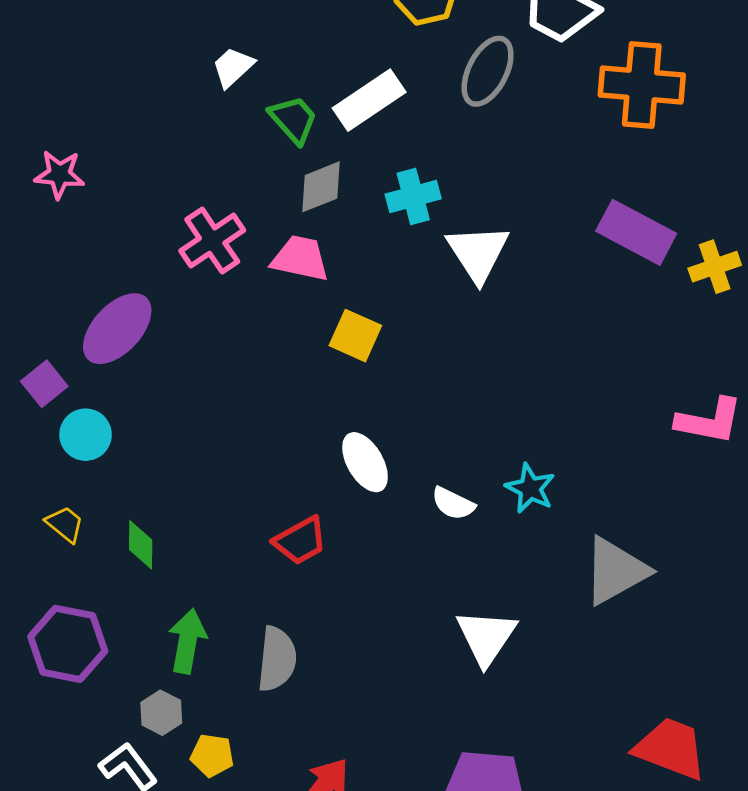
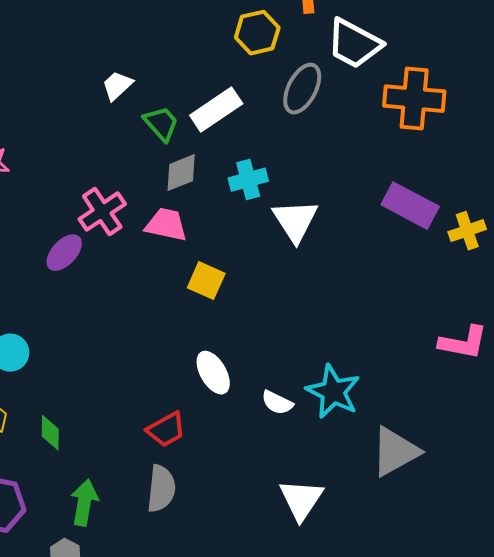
purple ellipse: (117, 329) -> (64, 253), moved, size x0.7
cyan star: (530, 488) -> (333, 392), size x1.5
gray semicircle: (277, 659) -> (161, 489), moved

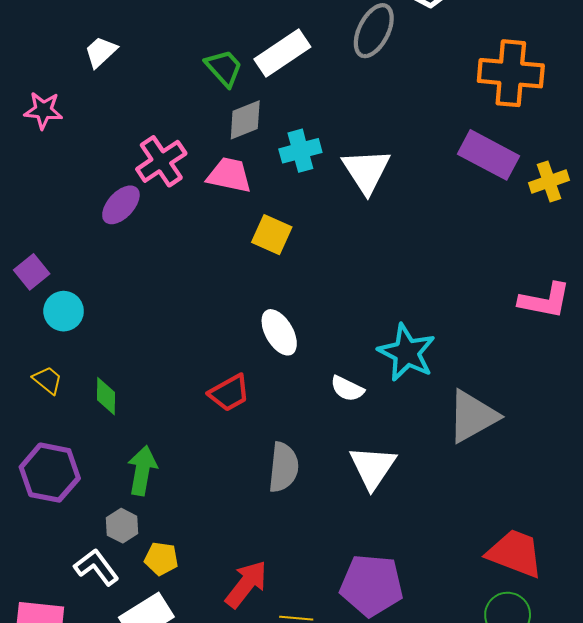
white trapezoid: (117, 86) -> (101, 52), moved
orange cross: (414, 99) -> (511, 73), moved
cyan cross: (248, 180) -> (300, 151), moved
white semicircle: (277, 403) -> (347, 389), moved
gray semicircle: (161, 489) -> (283, 467), moved

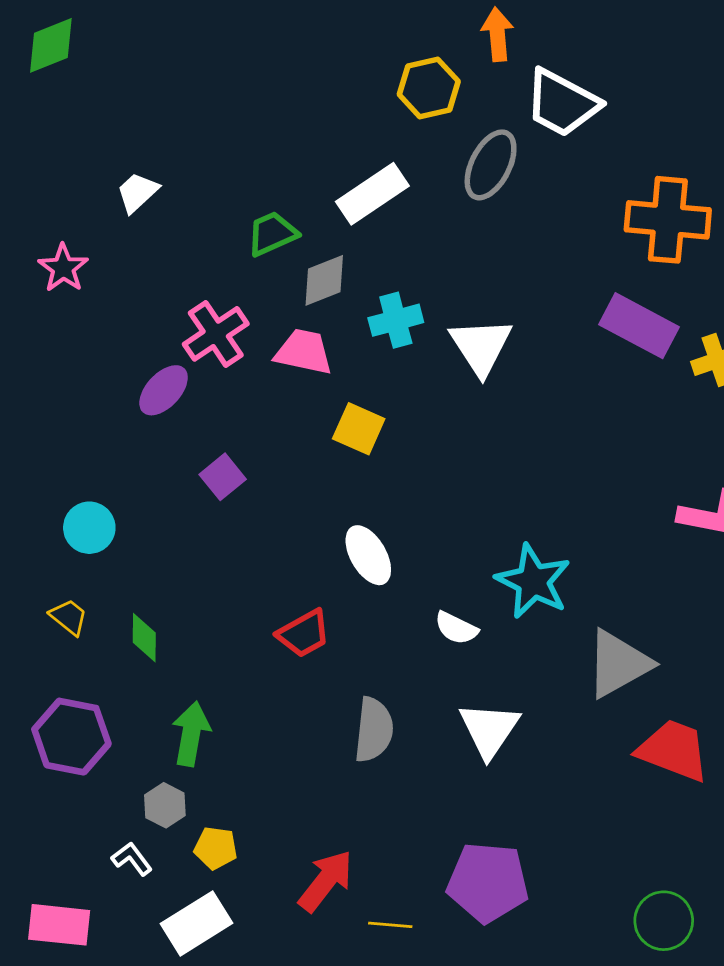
green trapezoid: (224, 68) -> (272, 234), moved, turned -72
pink star: (43, 110) -> (63, 268), turned 30
purple square: (32, 272) -> (223, 477), moved
red trapezoid: (515, 553) -> (673, 750), moved
white L-shape: (96, 567) -> (132, 859), size x0.7

